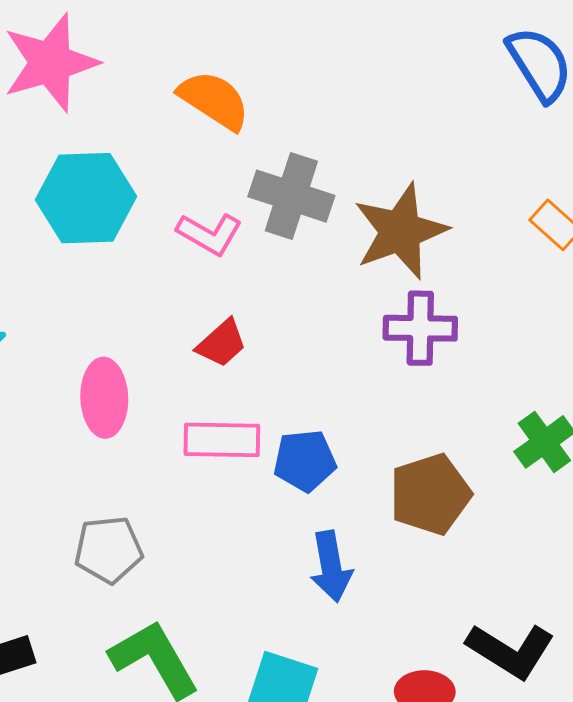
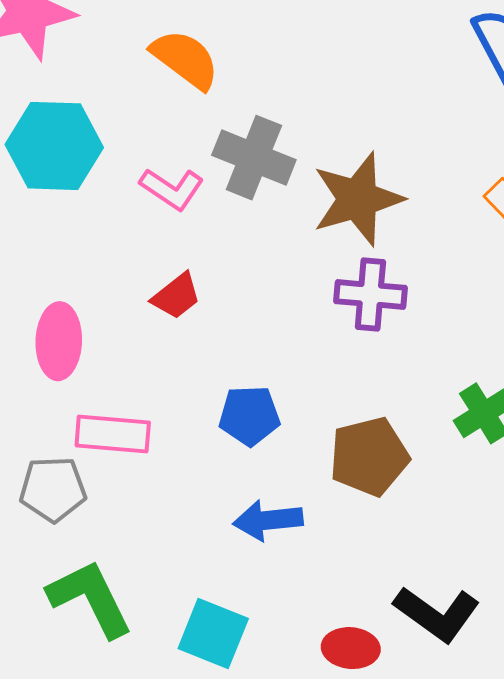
pink rectangle: (222, 440) -> (113, 434), moved
blue arrow: (331, 567) -> (268, 520), turned 90

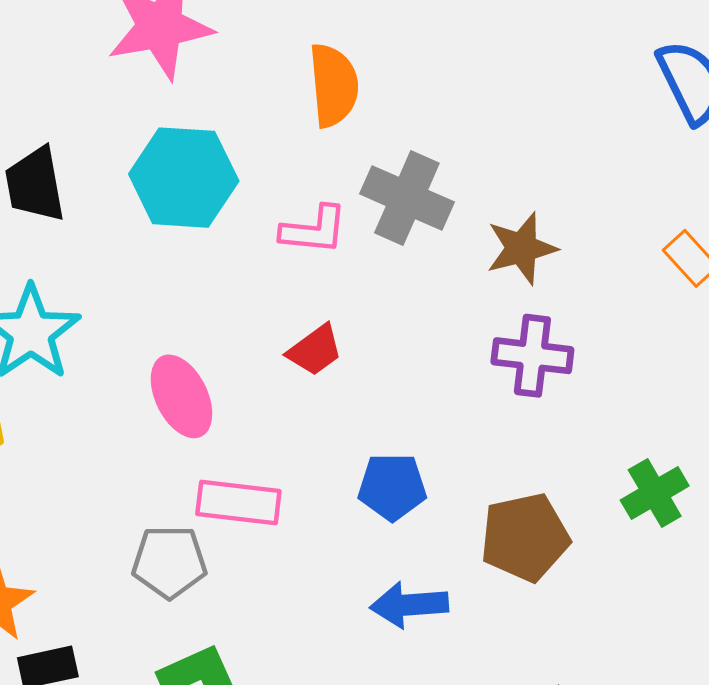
orange semicircle: (185, 59) -> (334, 85), turned 46
pink L-shape: (172, 189) -> (314, 230), turned -30
brown star: (358, 199) -> (522, 248), size x0.7
pink ellipse: (59, 341) -> (181, 396), turned -30

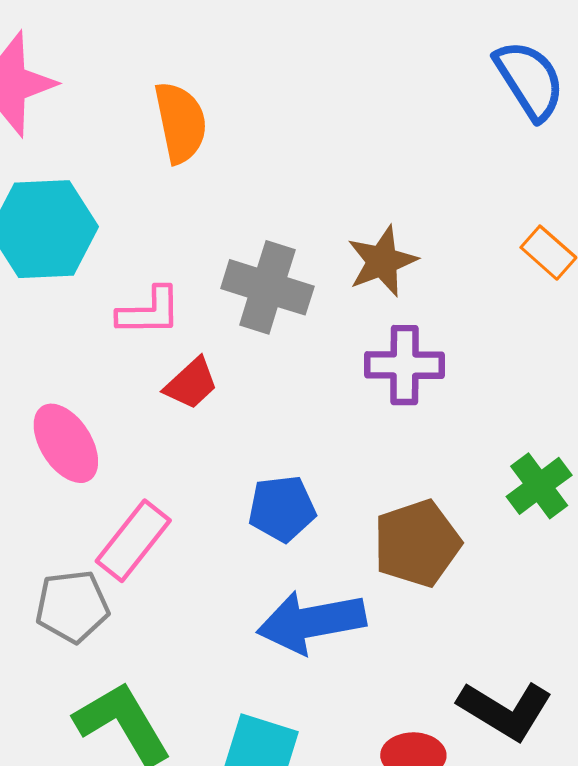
gray cross: (407, 198) -> (267, 287), moved
pink L-shape: (314, 230) -> (149, 311), moved
pink rectangle: (238, 502) -> (133, 541), turned -52
blue arrow: (409, 605) -> (311, 622), size x1.4

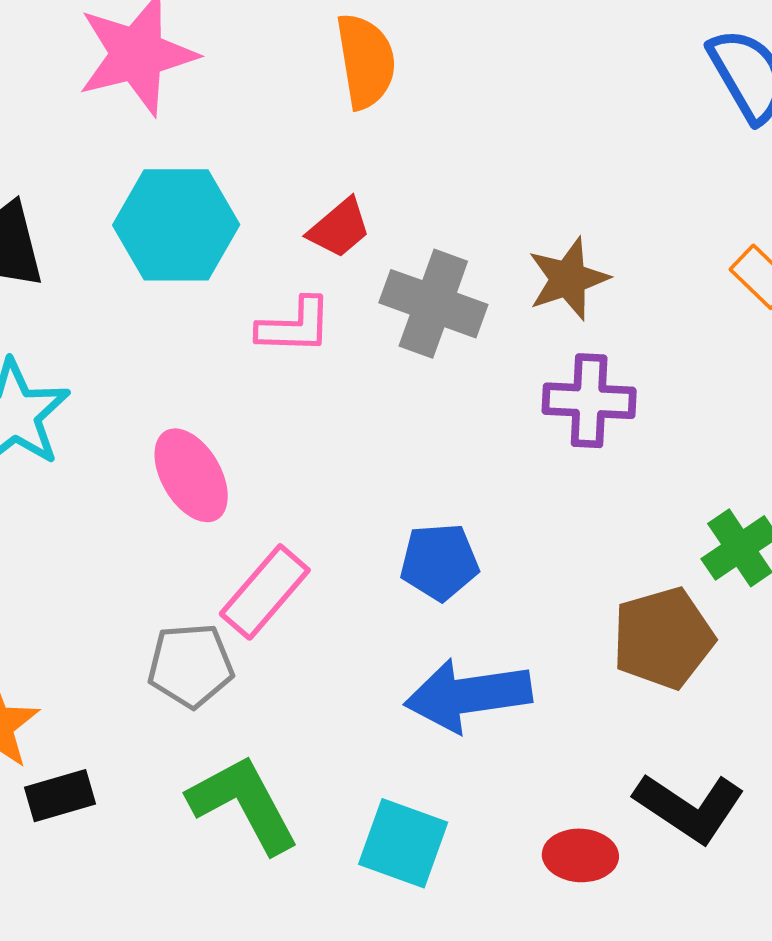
orange semicircle: (180, 122) -> (366, 61), moved
red trapezoid: (191, 384) -> (339, 228), moved
brown pentagon: (417, 543) -> (663, 638), moved

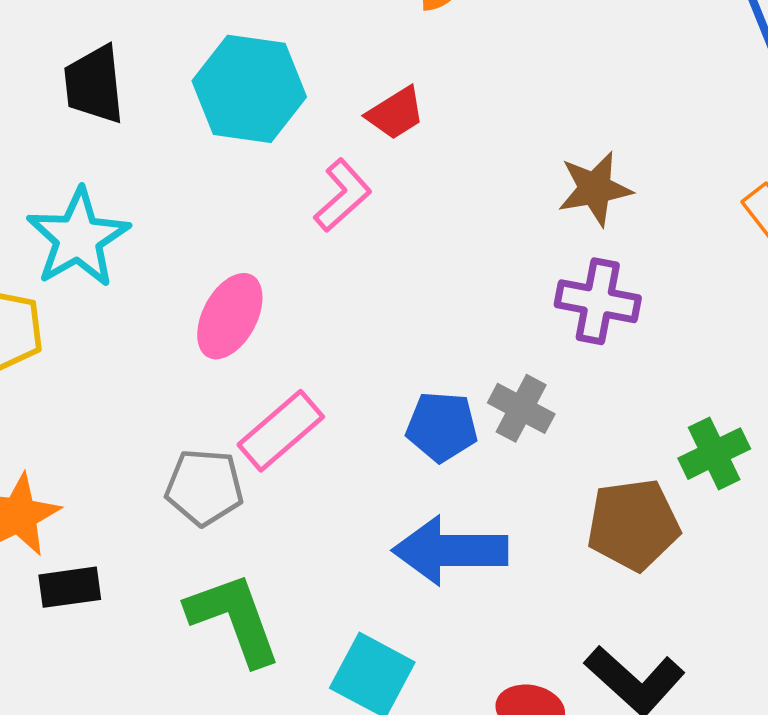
gray cross: (433, 304) -> (521, 408), moved, size x0.7
pink L-shape: (295, 326) -> (343, 195), turned -52
pink ellipse: (191, 475) -> (230, 316), turned 50

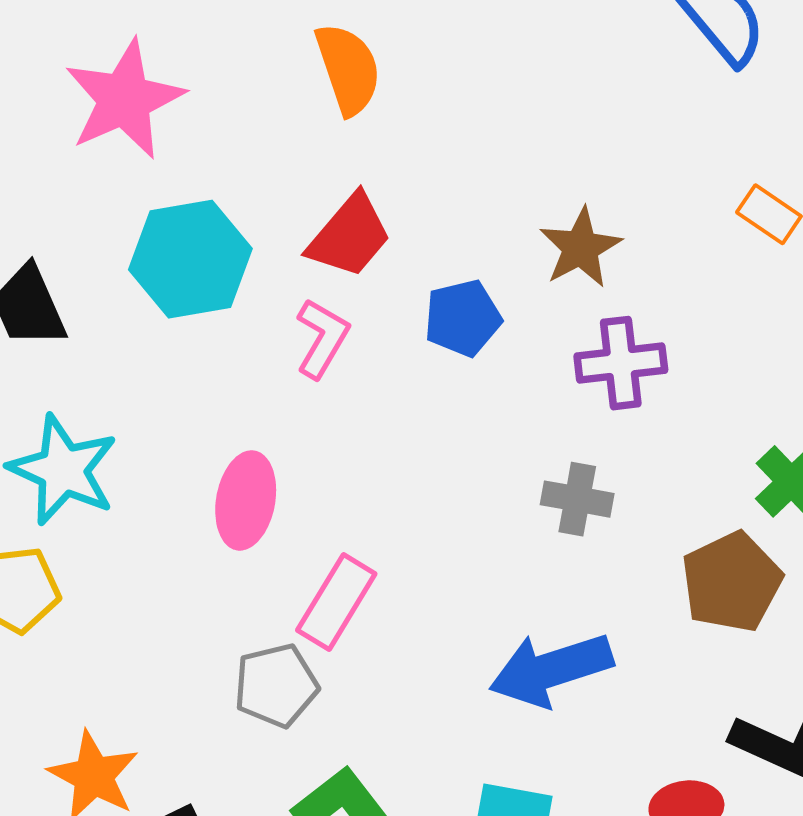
red trapezoid: (396, 113) -> (350, 236), size x1.4
blue pentagon: (442, 427) -> (463, 318), moved

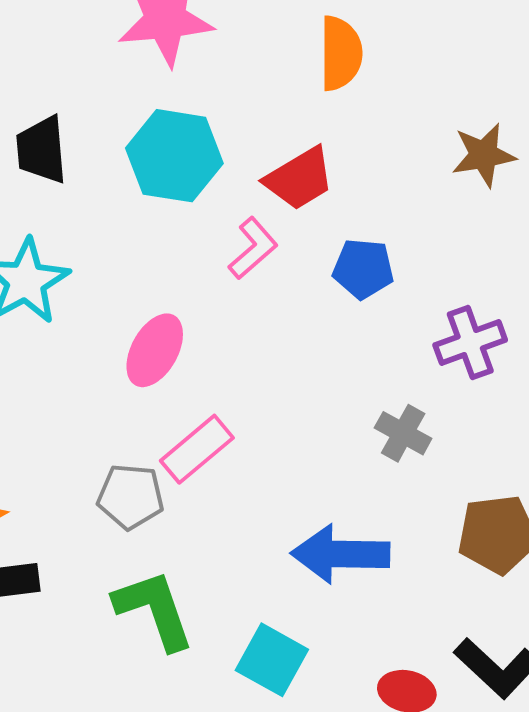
brown star: (581, 248) -> (484, 155), moved
purple cross: (621, 363) -> (470, 342), turned -32

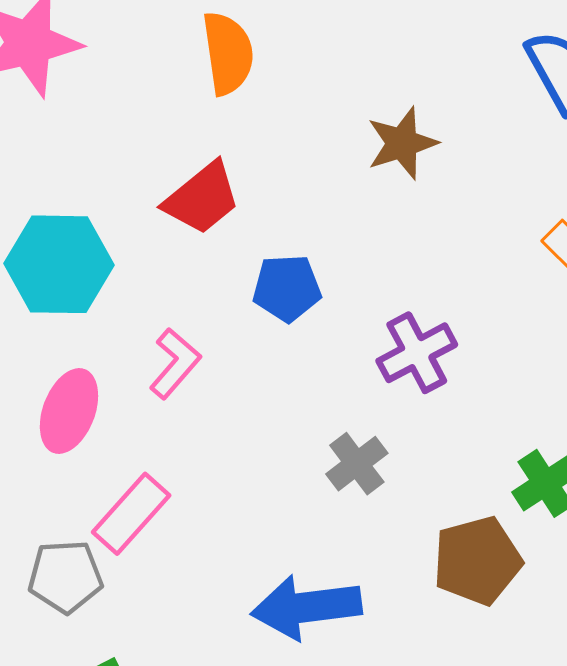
cyan hexagon: (174, 156) -> (59, 264), moved
pink L-shape: (253, 248) -> (175, 363), moved
gray cross: (403, 433) -> (357, 464), turned 32

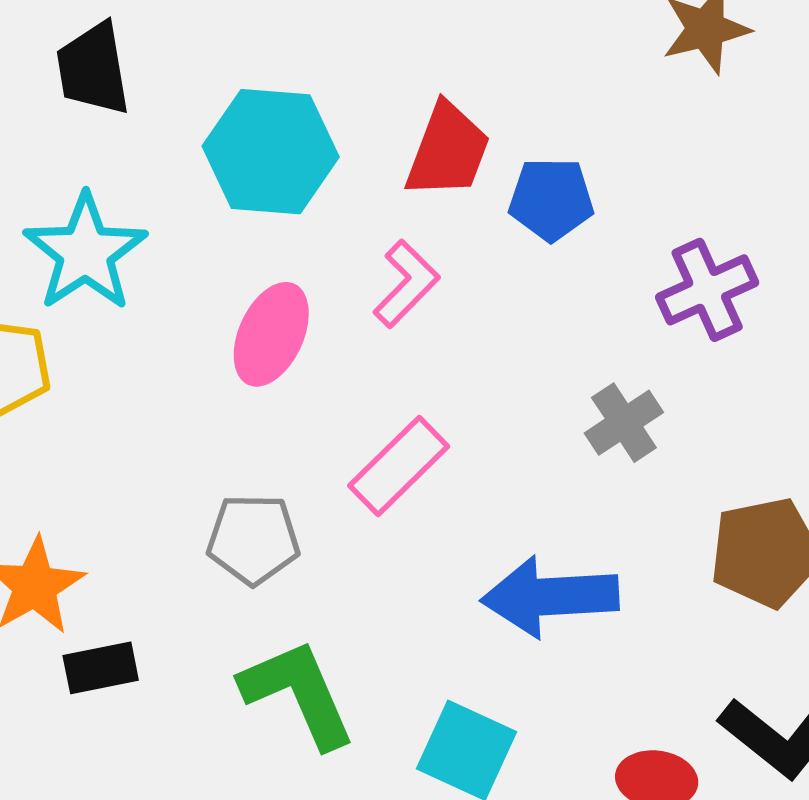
red trapezoid: (202, 198) -> (448, 150), moved, turned -34
pink rectangle: (131, 514) -> (399, 466), moved

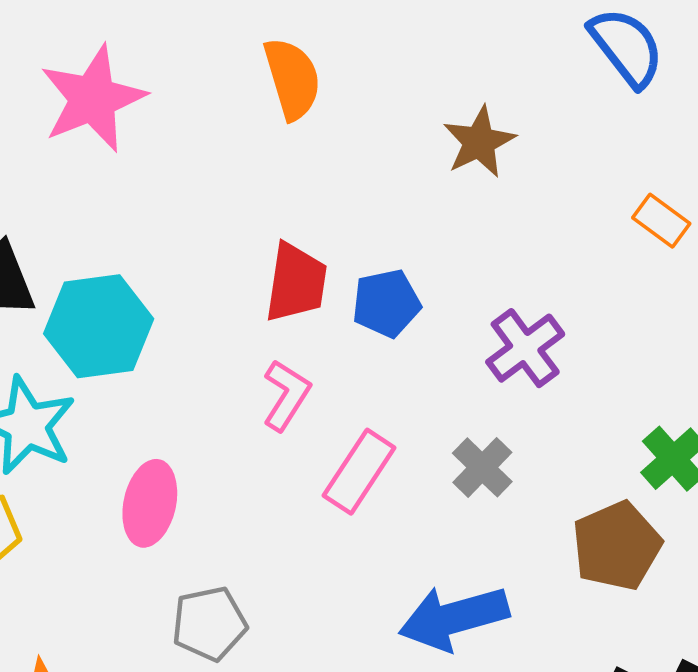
cyan hexagon: (271, 152) -> (99, 326), moved
pink ellipse: (271, 334) -> (150, 503), moved
pink rectangle: (399, 466) -> (359, 472), moved

